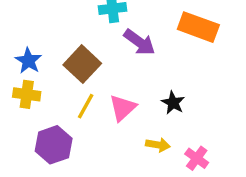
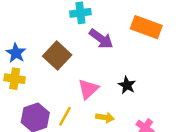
yellow line: (86, 106) -> (65, 116), moved
yellow arrow: (158, 145) -> (105, 117), moved

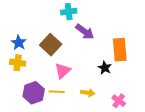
orange rectangle: (146, 27) -> (120, 50), moved, turned 65
pink triangle: (88, 89) -> (63, 71), moved
yellow line: (65, 116) -> (57, 92), turned 63

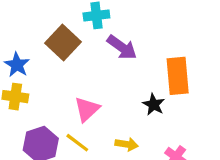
brown square: (51, 45) -> (63, 42), moved
yellow line: (57, 92) -> (77, 143), turned 35

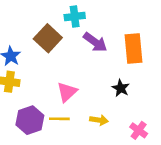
orange rectangle: (178, 76) -> (133, 48), moved
yellow line: (77, 143) -> (59, 119), turned -36

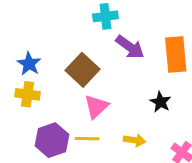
brown square: (48, 38) -> (83, 70), moved

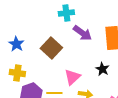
yellow cross: (28, 94) -> (17, 73), moved
pink triangle: (96, 107) -> (72, 77), moved

